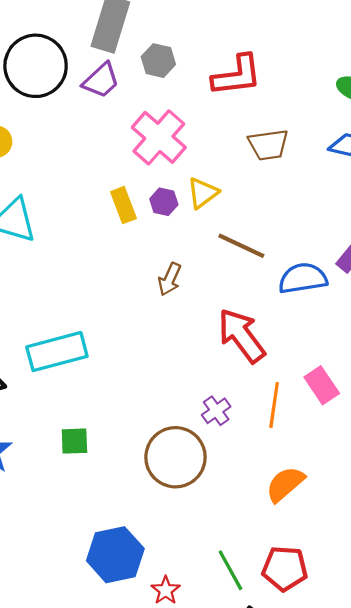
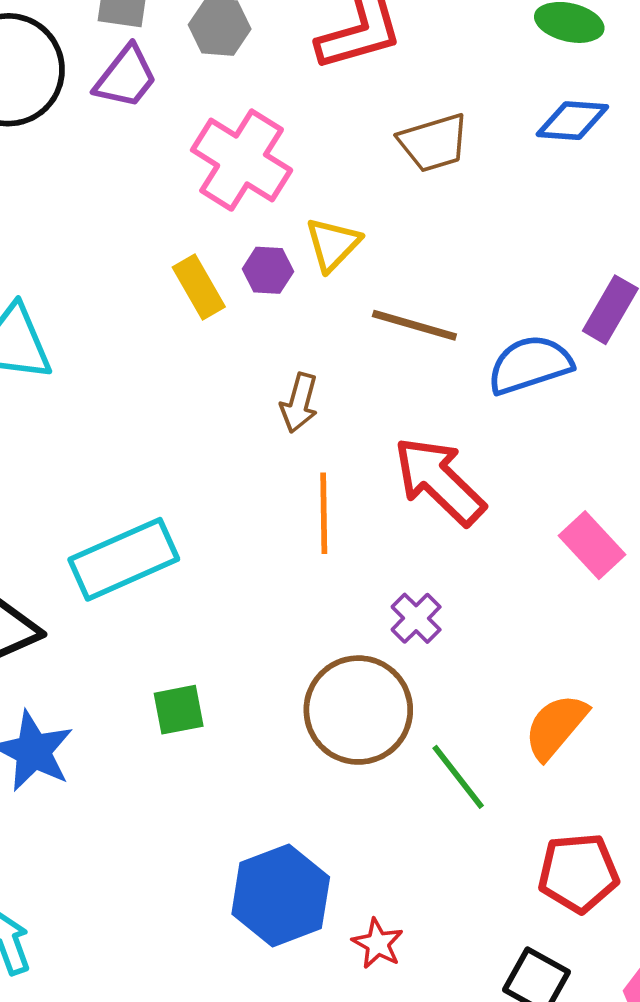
orange line: (274, 405) -> (324, 513), moved
green line: (230, 570) -> (458, 777), moved

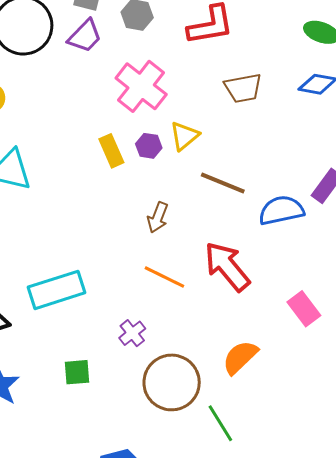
orange line: (324, 513) -> (164, 277), turned -69
purple cross: (416, 618) -> (132, 333), moved
orange semicircle: (556, 727) -> (240, 357), moved

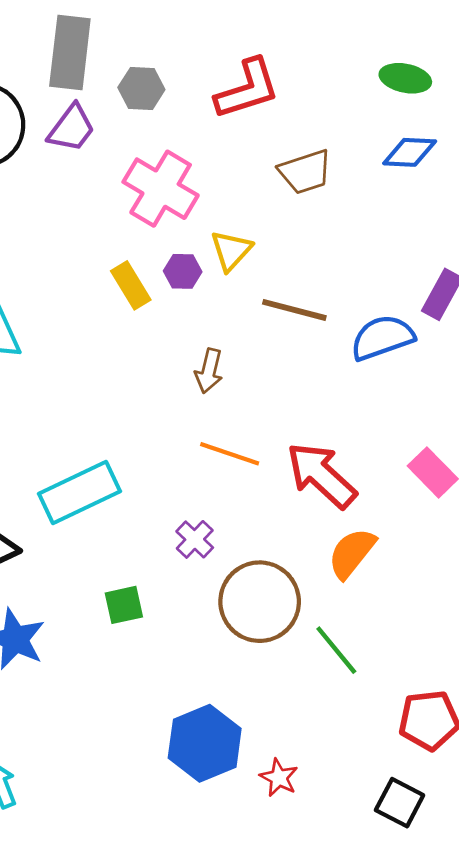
red arrow: (227, 266) -> (321, 475), moved

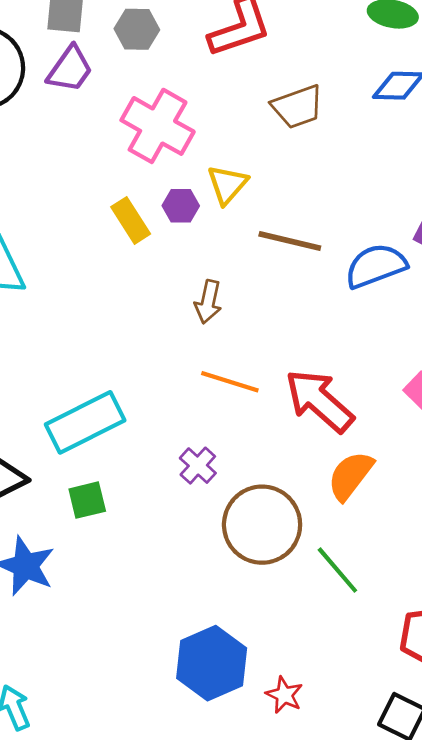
green square: (124, 605) -> (87, 500), moved

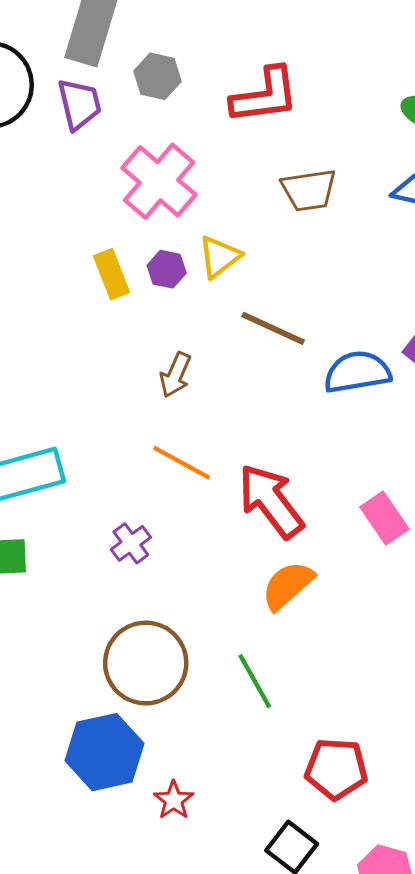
purple trapezoid: (70, 69) -> (79, 104), turned -60
brown circle: (262, 525) -> (146, 663), moved

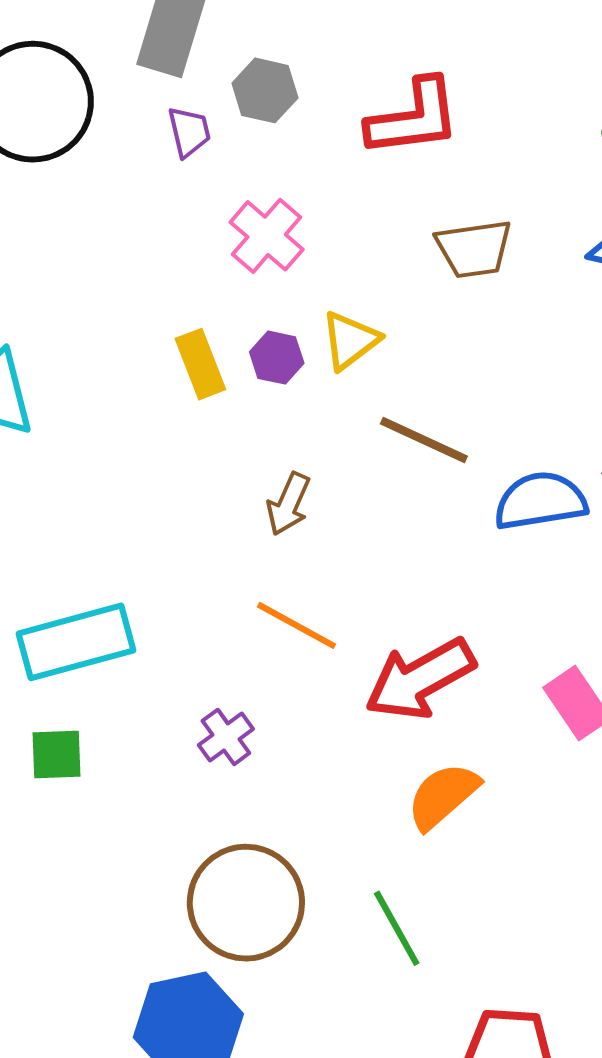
purple trapezoid: (79, 104) -> (189, 132), moved, size x0.7
pink cross: (159, 181) -> (267, 236), size x0.7
red arrow: (271, 501) -> (420, 679), turned -82

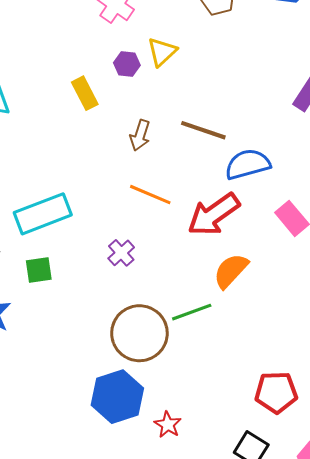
yellow rectangle: (200, 364) -> (85, 93), moved
brown line: (424, 440) -> (203, 130), moved
blue semicircle: (540, 501) -> (248, 164), moved
green line: (397, 928) -> (192, 312), moved, turned -75

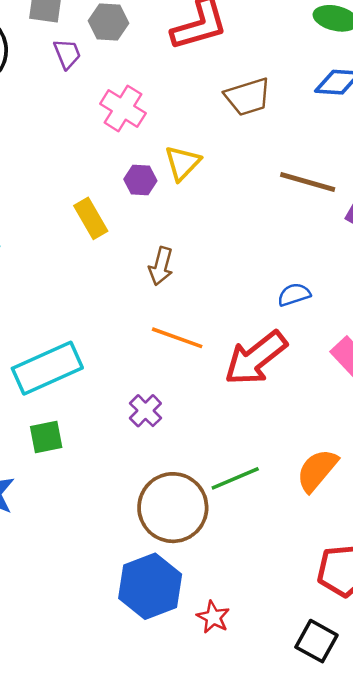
brown line: (203, 130) -> (308, 182), moved
blue semicircle: (248, 164) -> (294, 295), size x0.6
orange semicircle: (231, 271) -> (317, 470), moved

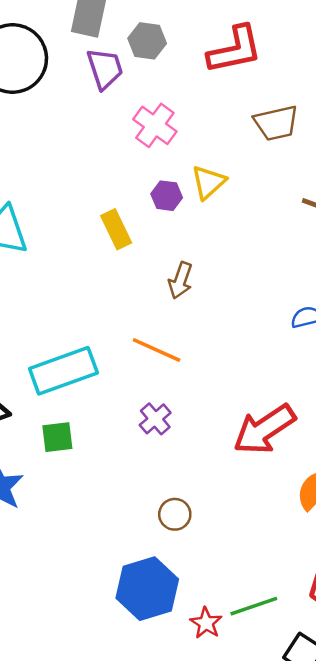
purple trapezoid: (67, 54) -> (105, 69), size x1.4
orange line: (177, 338) -> (157, 350), moved
red arrow: (256, 358) -> (264, 429), moved
green line: (235, 478) -> (254, 606), moved
brown circle: (173, 508) -> (175, 514), size x0.5

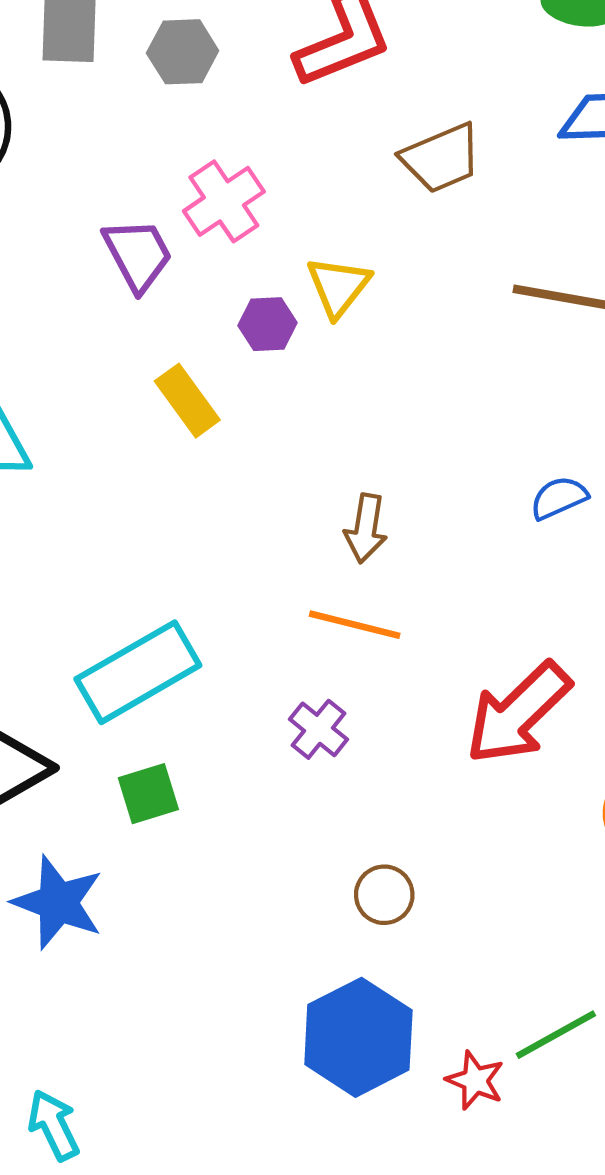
purple trapezoid: (105, 69) -> (138, 255), moved
pink cross: (155, 125) -> (224, 201), turned 30
brown arrow: (180, 280) -> (366, 528), moved
orange line: (157, 350) -> (355, 625), moved

